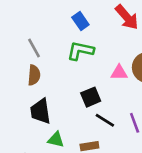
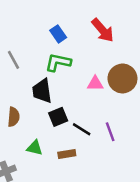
brown semicircle: (34, 75) -> (14, 117), moved
black square: (91, 97) -> (58, 117), moved
black trapezoid: (40, 111) -> (42, 91), moved

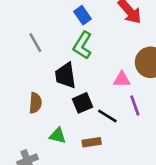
green L-shape: (58, 62) -> (83, 45), turned -70
pink triangle: (95, 83) -> (122, 79), moved
purple line: (110, 132) -> (135, 106), moved

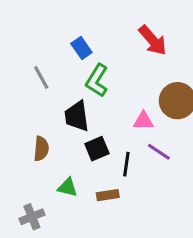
blue rectangle: (83, 15) -> (81, 48), moved
purple line: (135, 106) -> (159, 152), turned -36
black line: (107, 116) -> (126, 164), turned 66

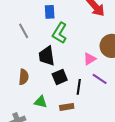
blue rectangle: (81, 48) -> (50, 12), turned 32
pink triangle: (143, 121) -> (90, 59), turned -32

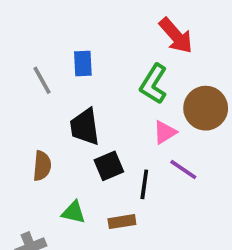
blue rectangle: (50, 12) -> (83, 64), moved
green L-shape: (60, 33) -> (154, 84), moved

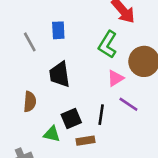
black square: (109, 166) -> (71, 119), moved

